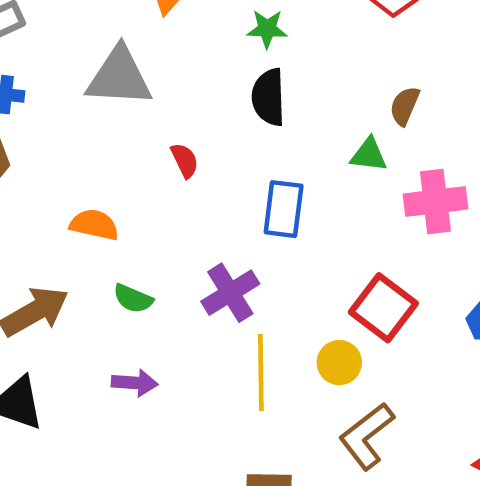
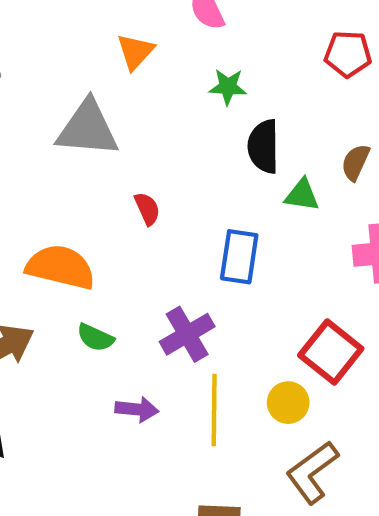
black semicircle: (269, 97) -> (263, 146), moved
green triangle: (369, 155) -> (302, 195), moved
orange semicircle: (94, 225) -> (61, 267), size x1.5
purple arrow: (135, 383) -> (137, 409), moved

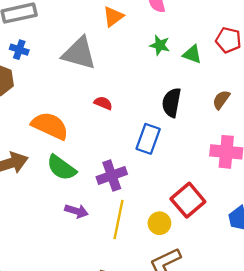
black semicircle: (263, 146) -> (172, 103), moved
green triangle: (302, 195) -> (192, 54), moved
red semicircle: (147, 209) -> (103, 103), turned -54
green semicircle: (95, 338) -> (61, 168), size x1.5

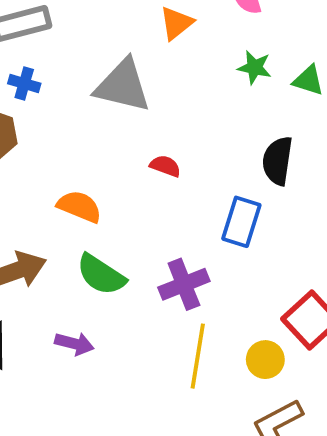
orange semicircle: (50, 126) -> (79, 207), size x0.7
purple arrow: (77, 211) -> (74, 344), moved

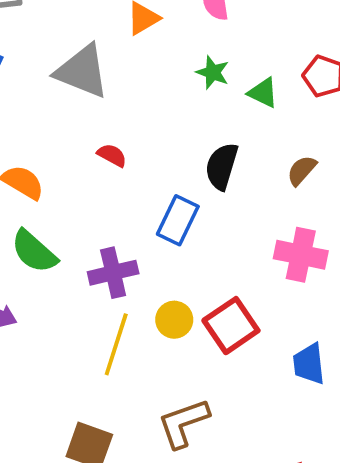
yellow circle: (265, 360) -> (174, 320), moved

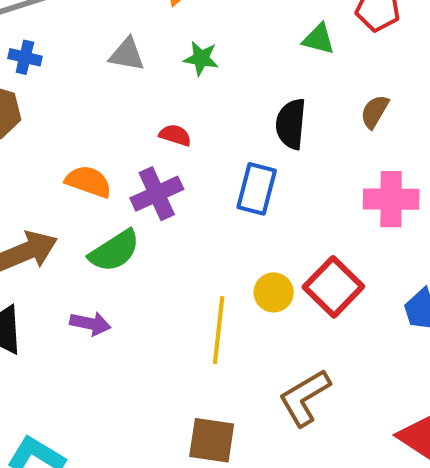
gray triangle: (82, 71) -> (127, 54), size x0.6
green star: (213, 72) -> (201, 58), moved
green semicircle: (34, 251) -> (114, 251), turned -63
purple cross: (113, 273) -> (157, 194), moved

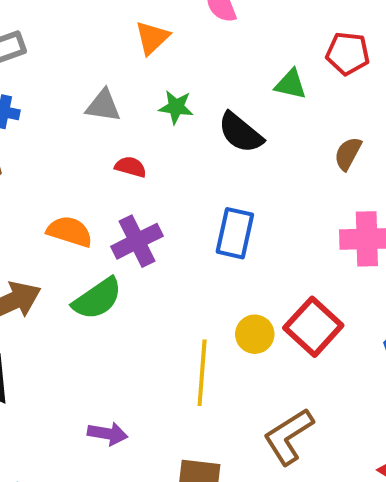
black semicircle: (291, 124) -> (240, 133), moved, turned -54
red semicircle: (175, 135) -> (131, 167), moved
purple arrow: (90, 324) -> (108, 434), moved

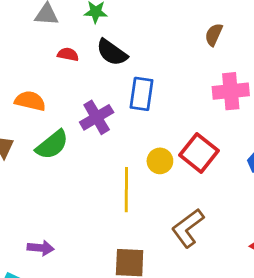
black semicircle: (240, 133) -> (112, 52), moved
purple cross: (137, 241) -> (97, 117), moved
purple arrow: (108, 434) -> (41, 248), moved

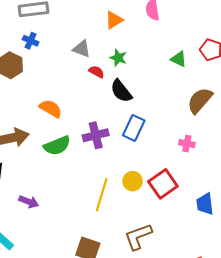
brown semicircle: (214, 35) -> (200, 100), size x1.6
red semicircle: (68, 54) -> (96, 72), moved
pink cross: (231, 91) -> (187, 144), moved, size x0.6
purple arrow: (41, 248) -> (29, 202), moved

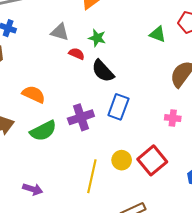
purple arrow: (29, 202) -> (33, 189), moved

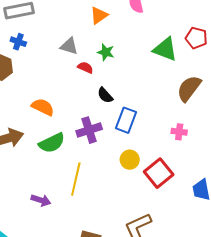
green triangle: (158, 34) -> (165, 49), size x1.5
black semicircle: (103, 71) -> (105, 95), moved, size x0.7
yellow circle: (122, 160) -> (130, 160), moved
yellow line: (92, 176) -> (76, 179), moved

